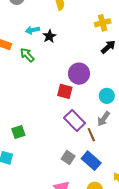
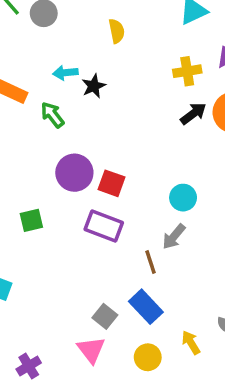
purple circle: (79, 74) -> (74, 173), moved
purple rectangle: (74, 121) -> (104, 226), moved, turned -30
green square: (18, 132) -> (31, 220), moved
gray square: (68, 157) -> (105, 316), moved

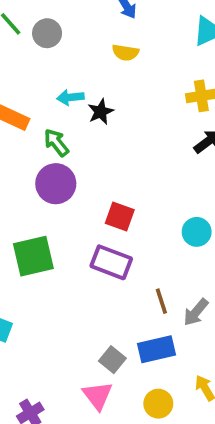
yellow semicircle: (117, 31) -> (125, 53), turned 110
purple circle: (74, 173) -> (56, 184), moved
green square: (31, 220) -> (33, 256), size x1.6
gray arrow: (174, 237) -> (196, 312), moved
blue rectangle: (146, 307) -> (156, 349), turned -60

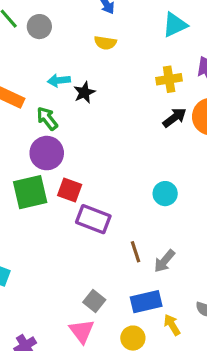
red square: (120, 216) -> (70, 190), moved
green square: (33, 256) -> (30, 192), moved
blue rectangle: (156, 349) -> (146, 302), moved

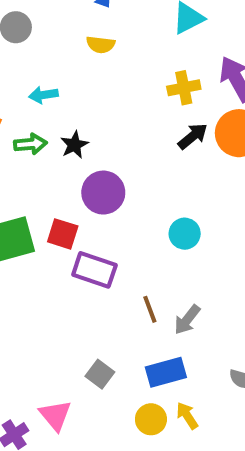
black star: (84, 92) -> (74, 145), moved
green arrow: (47, 119) -> (30, 144), turned 125
purple circle: (47, 153) -> (103, 193), moved
yellow arrow: (172, 325) -> (187, 416), moved
pink triangle: (82, 331) -> (55, 415), moved

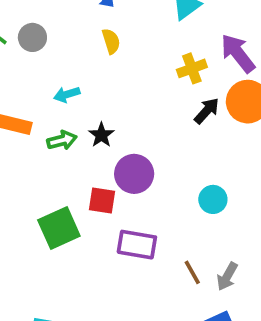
yellow semicircle: (101, 45) -> (111, 41), turned -105
red square: (63, 234) -> (102, 200), moved

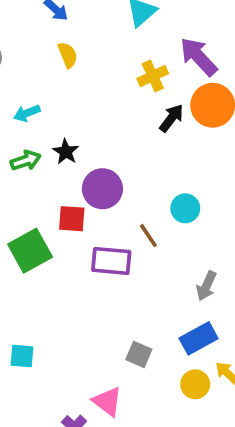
brown line: (192, 272) -> (148, 236), moved

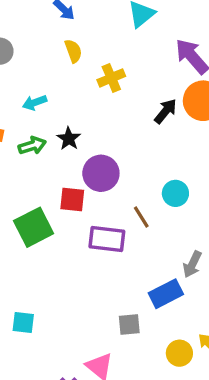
yellow cross: (153, 76) -> (111, 78), moved
blue rectangle: (199, 338) -> (166, 294), moved
gray square: (139, 354) -> (129, 324), turned -30

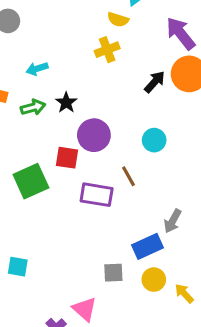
yellow semicircle: (73, 51) -> (118, 20), moved, turned 125
cyan circle: (175, 193) -> (154, 140), moved
yellow circle: (179, 353) -> (154, 280), moved

